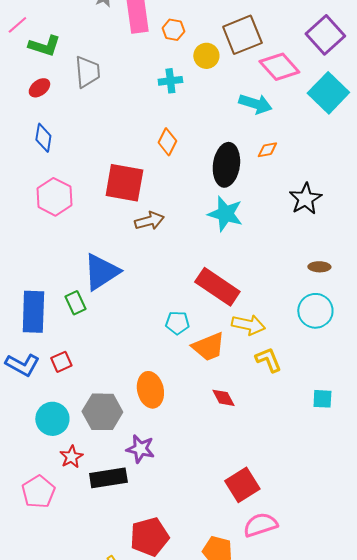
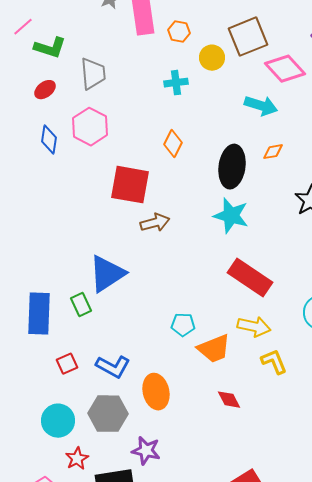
pink hexagon: (54, 197) -> (90, 127), moved
red rectangle: (217, 287) -> (250, 278), moved
blue L-shape: (22, 365) -> (113, 367), moved

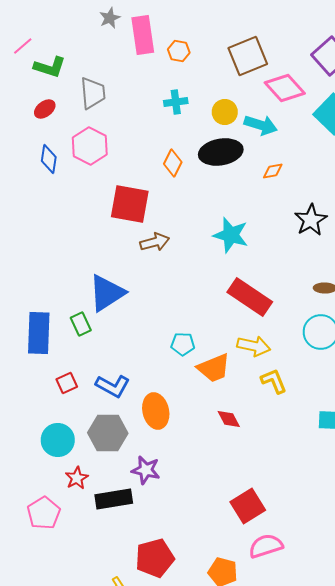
yellow circle: (212, 58) -> (225, 112), moved
black ellipse: (232, 167) -> (221, 152), moved, turned 72

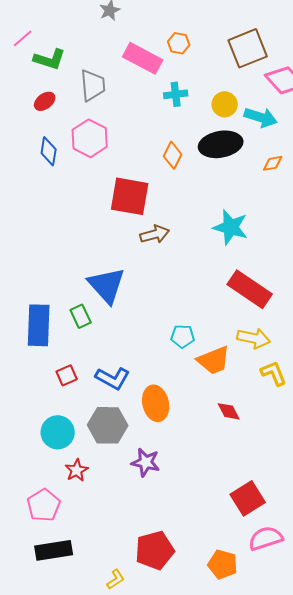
pink rectangle: (143, 35) -> (143, 58), moved, turned -54
blue triangle: (107, 293) -> (107, 285), turned -39
black rectangle: (114, 499) -> (54, 550), moved

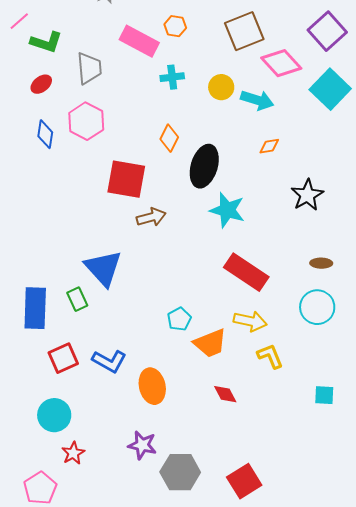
black ellipse: (221, 144) -> (204, 166), moved, turned -63
cyan pentagon: (183, 336) -> (179, 319), turned -30
red square: (67, 375) -> (63, 358), size x1.4
gray hexagon: (108, 425) -> (180, 472), moved

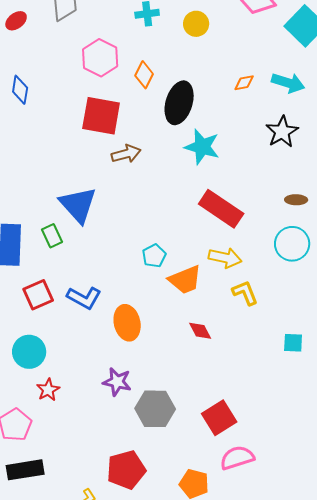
cyan arrow: (257, 100) -> (288, 83), moved
pink hexagon: (86, 121) -> (100, 58), moved
blue diamond: (45, 134) -> (20, 90), moved
cyan square: (324, 395) -> (293, 343), moved

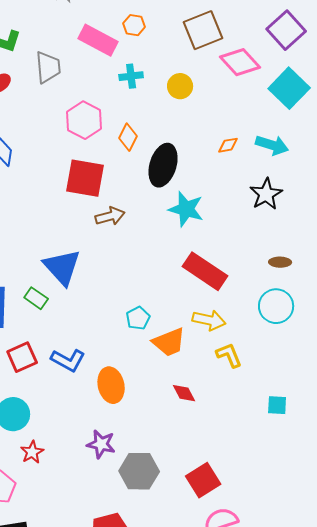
green rectangle: (52, 236) -> (36, 298), turned -30

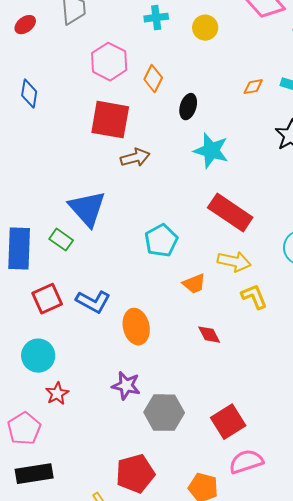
black ellipse: (163, 165) -> (188, 107), size x0.6
cyan pentagon: (138, 318) -> (161, 241), moved, size x1.4
orange trapezoid: (169, 342) -> (194, 284), size x0.7

